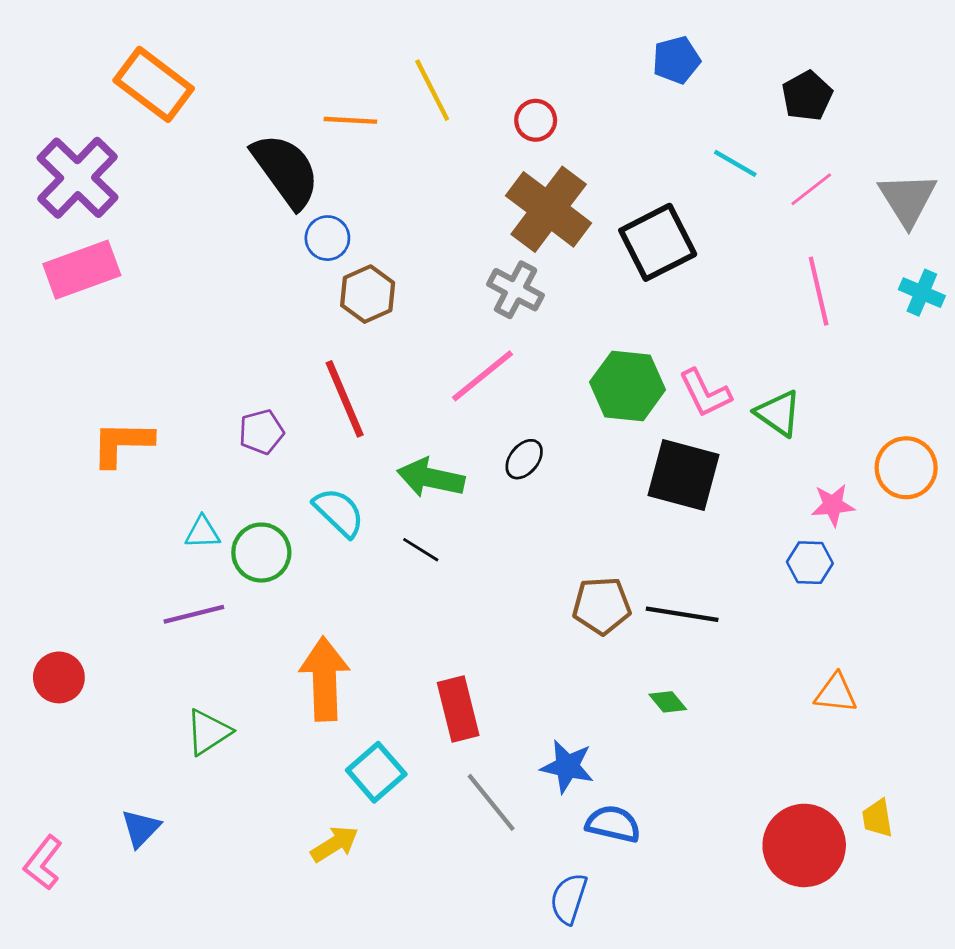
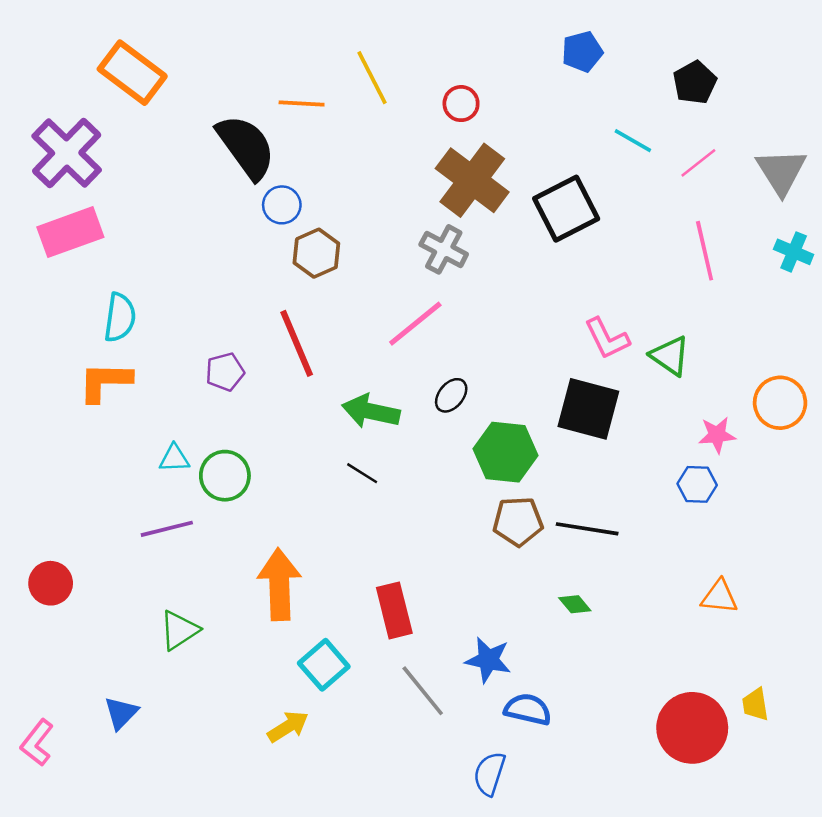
green hexagon: (628, 386) -> (506, 452), moved
cyan semicircle: (339, 512) -> (120, 317), moved, turned 54

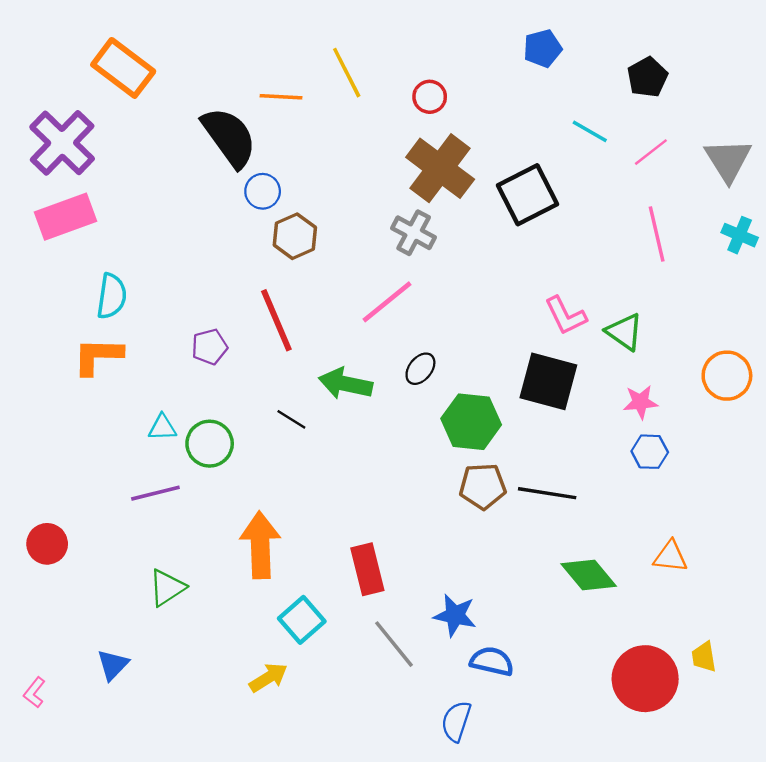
pink star: (717, 435) -> (640, 402), moved
black line: (362, 473) -> (291, 419), moved
green diamond: (575, 604) -> (589, 575), moved, size x1.8
pink L-shape: (37, 743) -> (34, 692), size x0.7

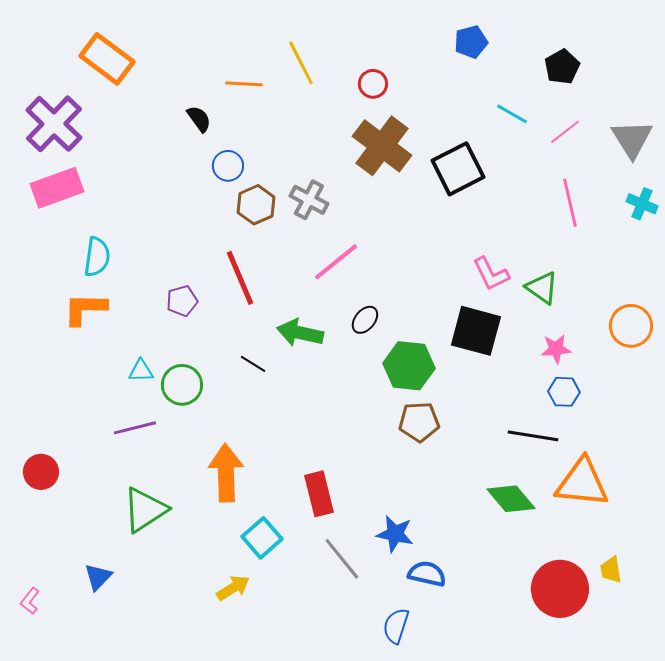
black semicircle: (229, 137) -> (199, 119), size x0.5
gray cross: (414, 233) -> (309, 200), moved
black line: (547, 493) -> (533, 436), moved
orange triangle: (670, 557) -> (582, 483), size x1.8
green triangle: (167, 588) -> (145, 510), size x1.4

